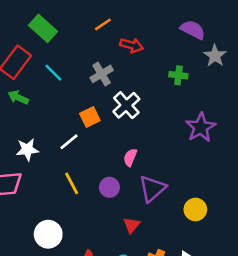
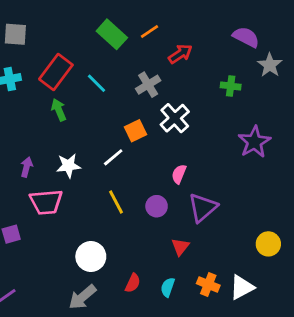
green rectangle: (43, 28) -> (112, 34), moved
red arrow: (132, 45) -> (180, 54), turned -50
green arrow: (18, 97) -> (59, 110), turned 42
yellow circle: (195, 209) -> (268, 244), moved

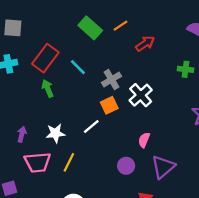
gray cross: (148, 85) -> (112, 79), moved
yellow line: (116, 202) -> (69, 162), moved, turned 54

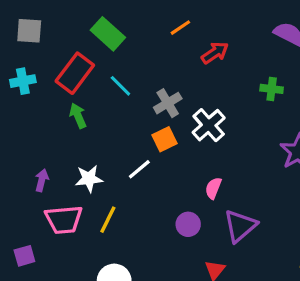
green rectangle: (90, 28) -> (108, 34), moved

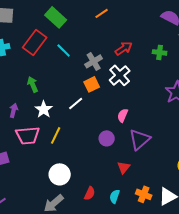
red arrow: (215, 53) -> (124, 48), moved
green arrow: (78, 116) -> (33, 84), moved
white star: (89, 179) -> (44, 109), turned -30

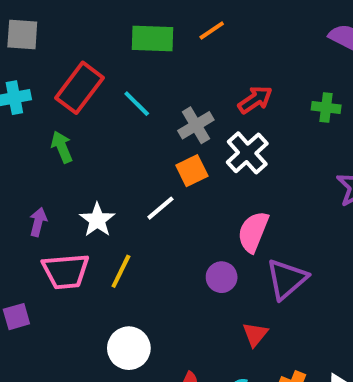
green rectangle: (56, 17) -> (153, 38), moved, turned -40
green arrow: (33, 84) -> (62, 147), moved
pink semicircle: (123, 115) -> (253, 232), size x1.5

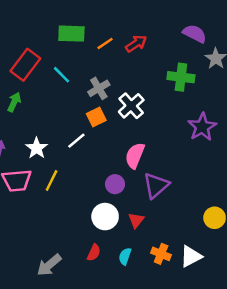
orange line: (212, 31) -> (105, 44), moved
red arrow: (255, 100) -> (136, 44), moved
green cross: (326, 107) -> (181, 77), size x1.5
green arrow: (62, 147) -> (14, 102), turned 48
white circle: (129, 348) -> (105, 217), moved

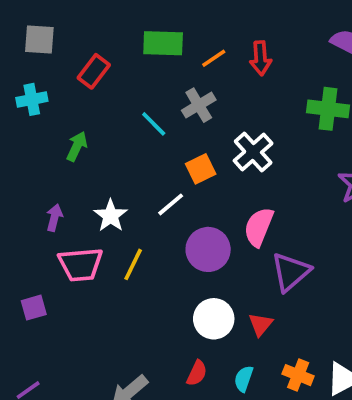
red arrow: (136, 44) -> (261, 58), turned 120
red rectangle: (25, 65) -> (94, 71), moved, size x0.7
cyan line: (61, 75) -> (154, 124), moved
gray cross: (99, 88) -> (199, 105), moved
purple circle: (115, 184) -> (208, 249), moved, size x1.5

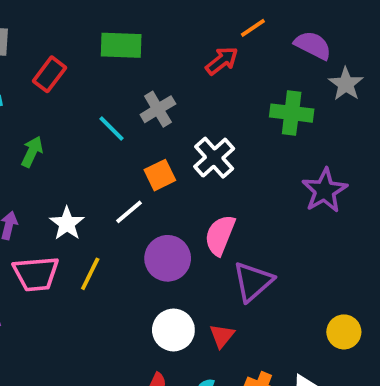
orange line: (214, 58) -> (253, 28), moved
red arrow: (261, 58) -> (222, 61), turned -124

